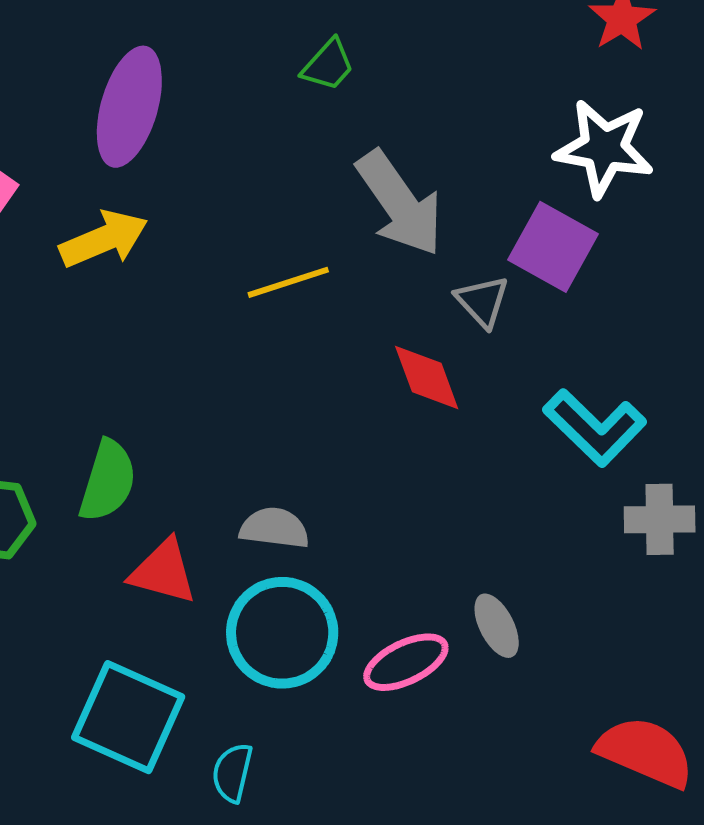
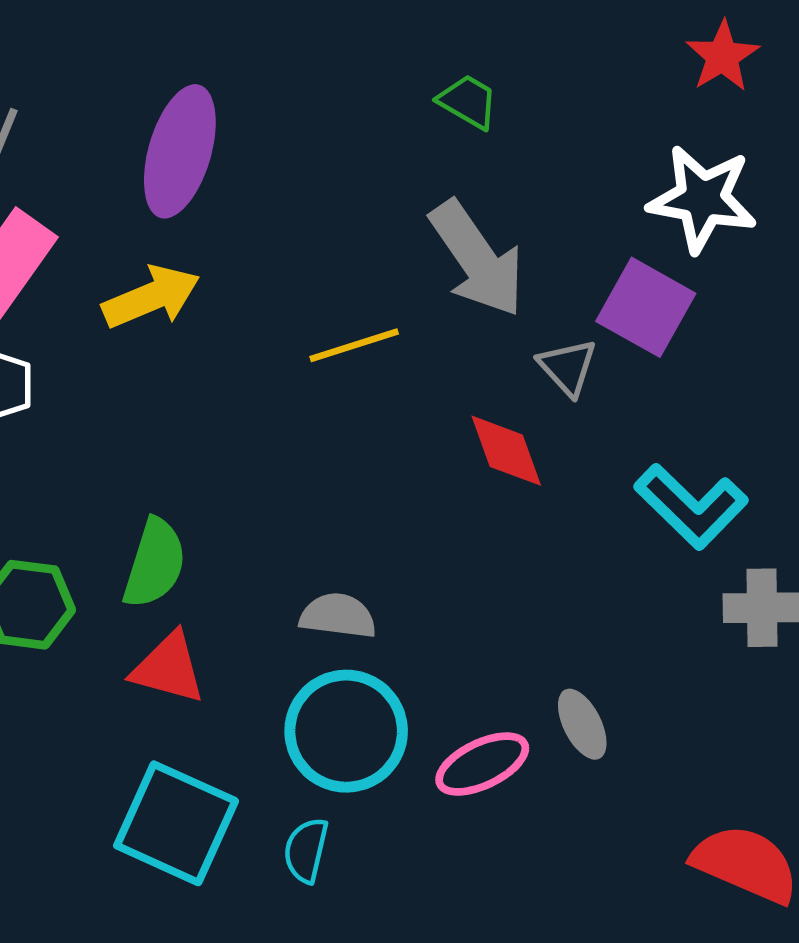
green trapezoid: (328, 65) -> (468, 102), moved, turned -102
red triangle: (163, 572) -> (168, 668), moved
cyan semicircle: (232, 773) -> (306, 850), moved

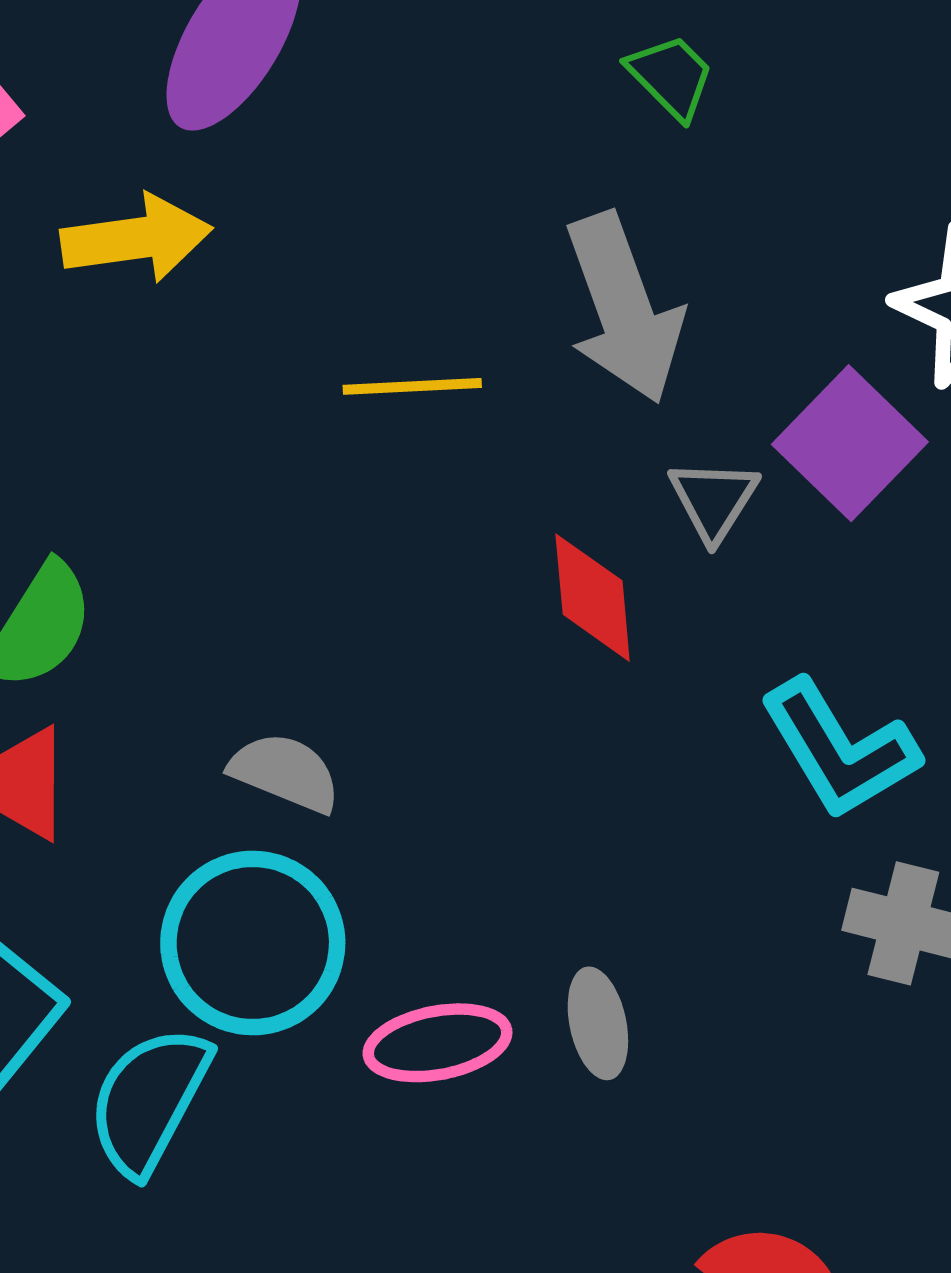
cyan semicircle: (306, 850) -> (149, 1100), size x1.6

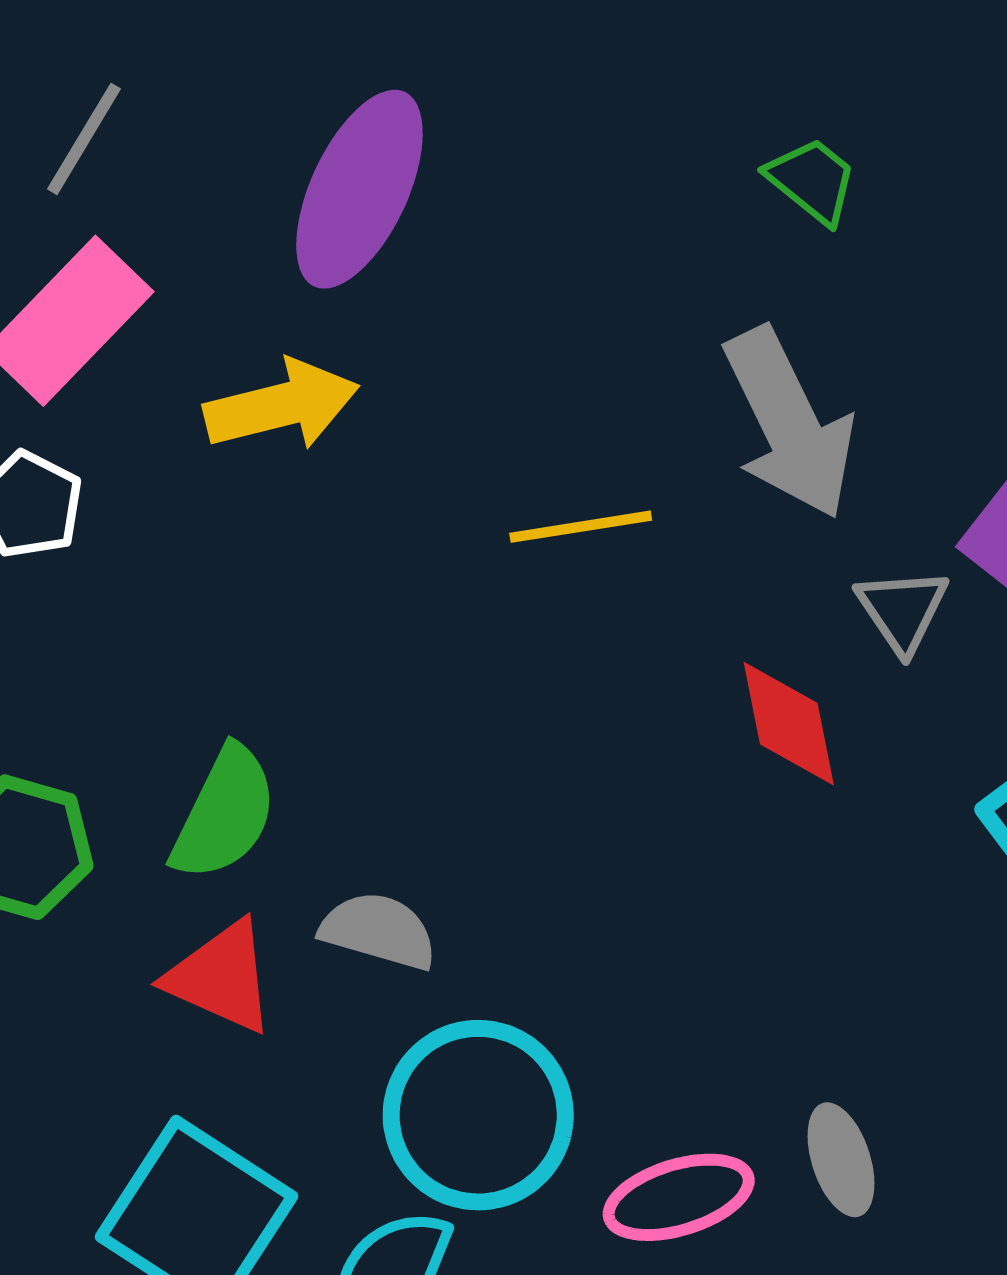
gray semicircle: (285, 773) -> (379, 931), moved

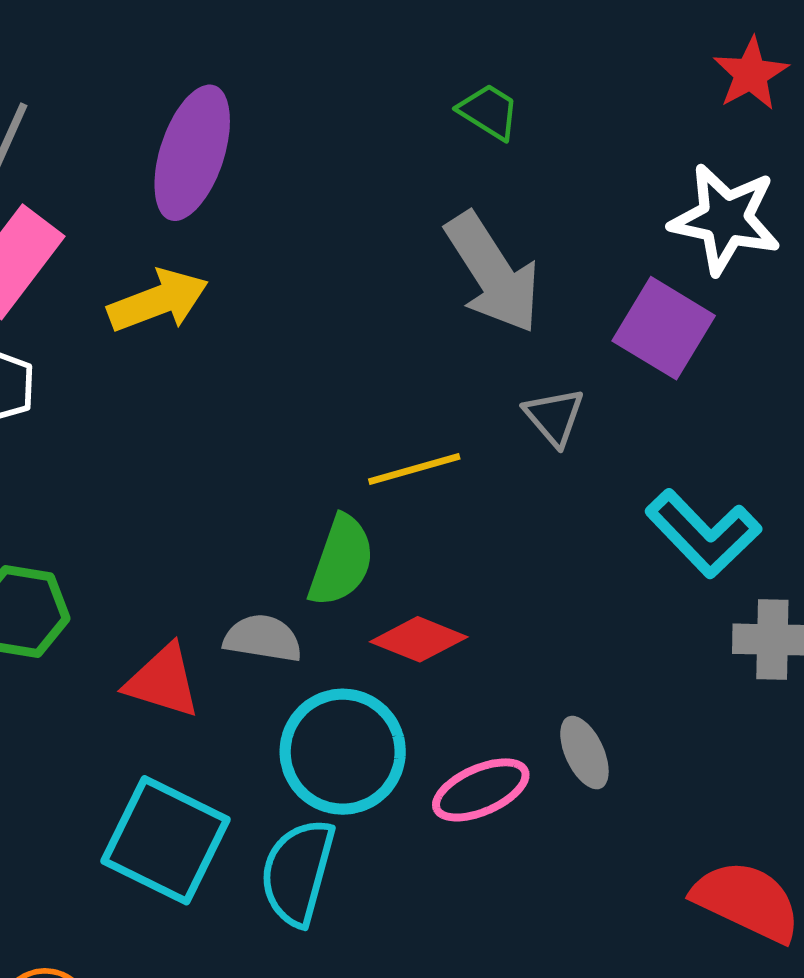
yellow line: (581, 527) -> (414, 469), moved
gray triangle: (902, 610) -> (554, 417), moved
red diamond: (789, 724) -> (419, 639), moved, turned -50
green semicircle: (224, 813) -> (341, 561), moved

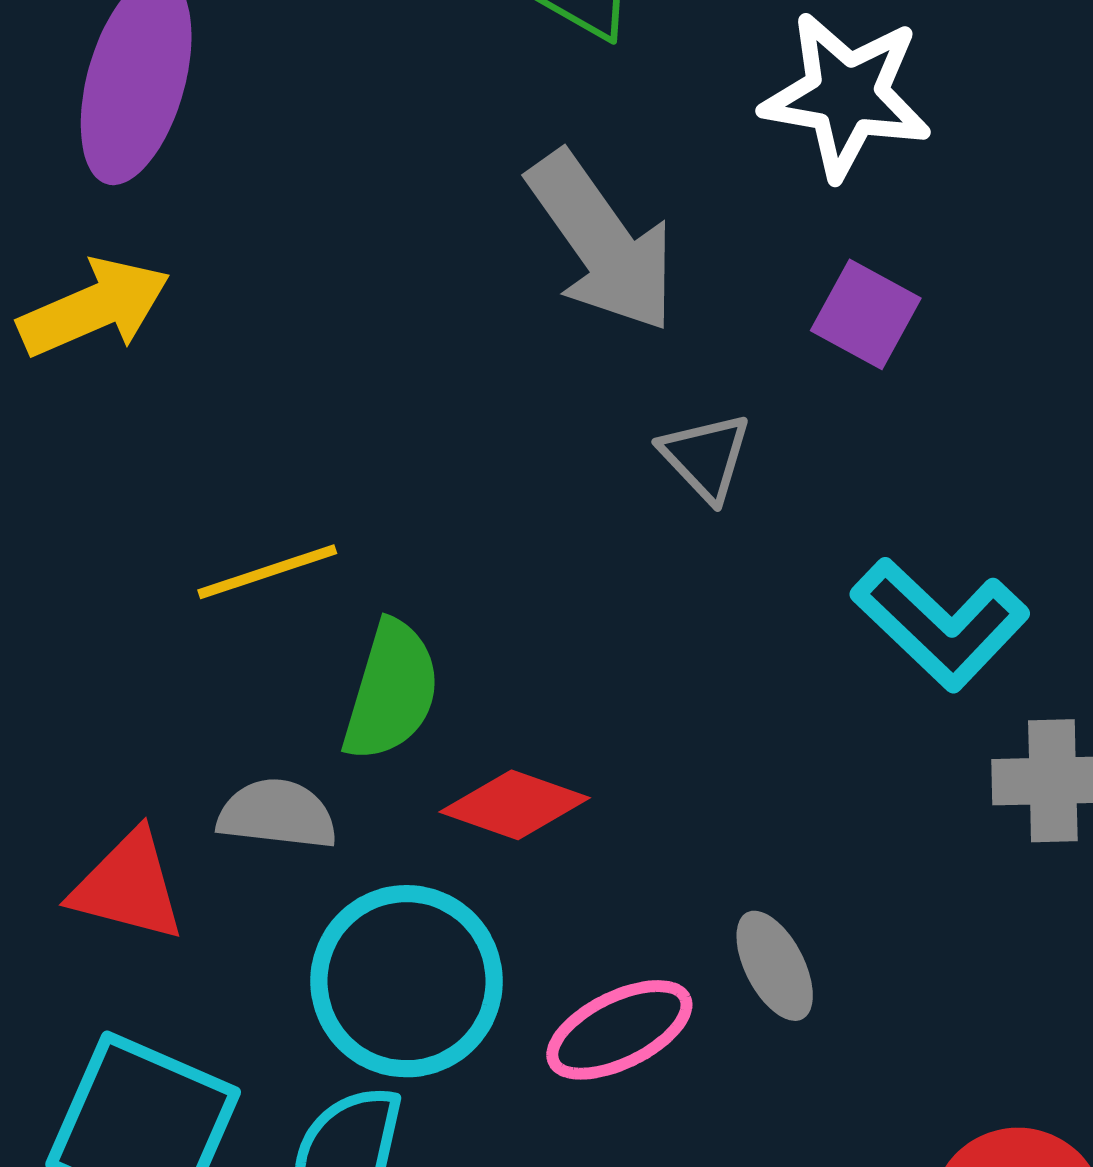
white star: (725, 219) -> (846, 95), moved
purple square: (664, 328) -> (866, 314), size x0.7
yellow line: (414, 469) -> (267, 572), moved

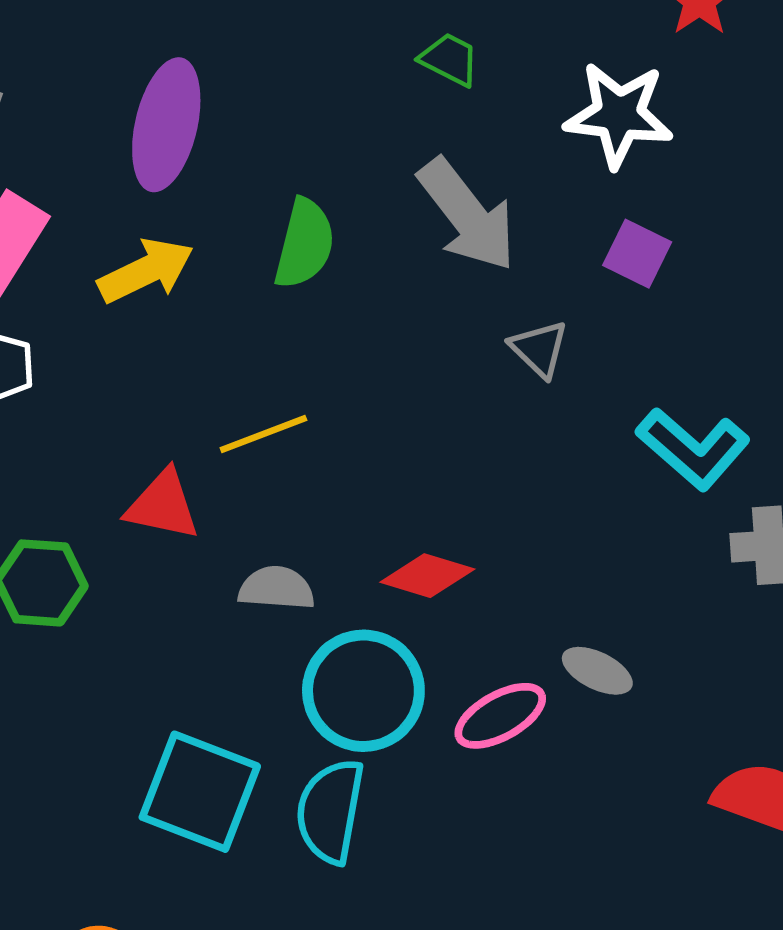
green semicircle: (391, 691) -> (305, 244), moved
red triangle: (128, 886) -> (163, 505), moved
gray ellipse: (775, 966) -> (597, 671), turned -34

